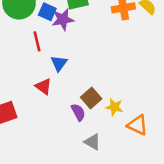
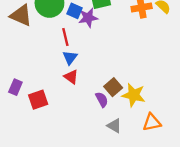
blue triangle: (59, 63) -> (70, 58), moved
yellow star: (114, 107) -> (134, 95), size x1.5
orange triangle: (138, 125) -> (152, 122), moved, turned -36

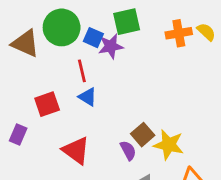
blue triangle: (70, 58) -> (88, 97), turned -35
red triangle: (71, 77) -> (76, 150), moved, size x1.5
red square: (38, 100) -> (47, 104), moved

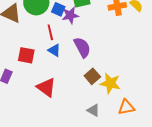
red square: (47, 104) -> (26, 55), turned 30
purple semicircle: (128, 150) -> (82, 47), moved, size x1.5

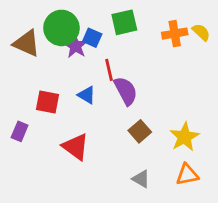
purple star: (70, 15) -> (75, 46), moved, turned -30
red line: (50, 32) -> (109, 70), moved
yellow star: (110, 83) -> (184, 137), moved, turned 30

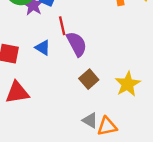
red triangle: (75, 147) -> (17, 92), moved, turned -45
orange triangle: (187, 175) -> (107, 126), moved

